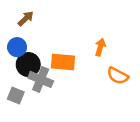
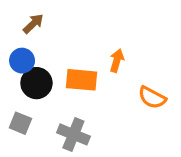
orange arrow: (100, 47) -> (117, 61), moved
gray cross: (41, 79) -> (73, 134), moved

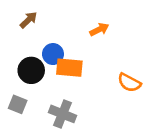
blue circle: (22, 61) -> (53, 54), moved
orange arrow: (117, 61) -> (99, 30), moved, turned 48

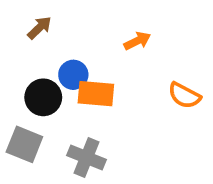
orange semicircle: (129, 83) -> (184, 95), moved
gray square: (18, 104) -> (24, 144), size x1.4

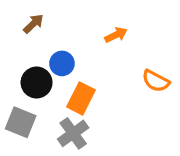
orange rectangle: (96, 94) -> (81, 98), moved, turned -68
gray cross: (86, 158) -> (73, 133), turned 32

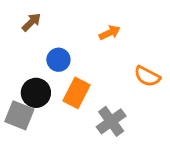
black circle: (37, 83) -> (36, 93), moved
gray cross: (73, 133) -> (111, 121), moved

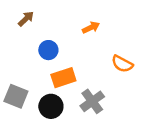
black circle: (36, 93) -> (51, 106), moved
orange rectangle: (77, 93) -> (63, 78), turned 45

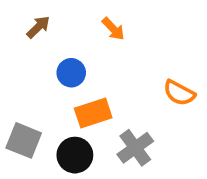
orange arrow: (91, 28) -> (113, 29), moved, turned 72

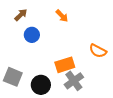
blue circle: (71, 73) -> (32, 35), moved
orange rectangle: (93, 113) -> (65, 65), moved

